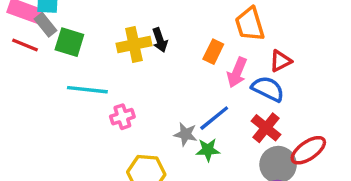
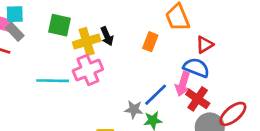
green square: (69, 42) -> (60, 25), moved
pink arrow: (237, 72) -> (183, 84), moved
pink cross: (122, 117) -> (88, 70), moved, size x1.5

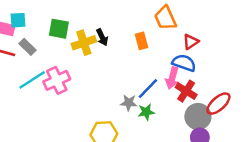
gray rectangle: (15, 32) -> (27, 47), moved
orange rectangle: (150, 42) -> (142, 41), turned -35
pink cross: (88, 70) -> (57, 80), moved
cyan line: (53, 81) -> (32, 80), moved, turned -32

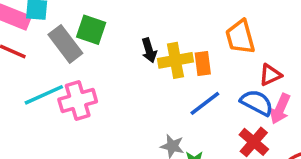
yellow cross: (84, 43) -> (175, 60), moved
gray rectangle: (27, 47) -> (65, 44), moved, size x1.5
pink arrow: (172, 78) -> (280, 109), moved
blue line: (148, 89) -> (205, 103), moved

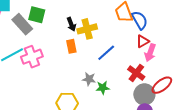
orange rectangle: (203, 63) -> (71, 46), moved
red triangle: (270, 75) -> (143, 41), moved
blue semicircle: (257, 103) -> (140, 20), moved, turned 36

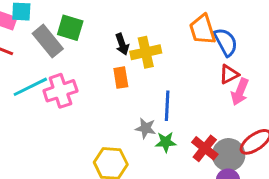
blue line: (106, 53) -> (167, 106), moved, turned -48
red cross: (136, 73) -> (205, 148), moved

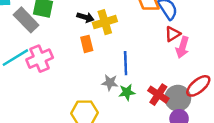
black arrow: (122, 44) -> (85, 17), turned -49

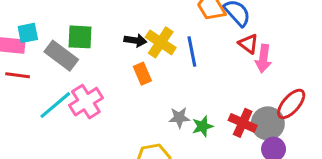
yellow cross: (105, 22) -> (161, 42), turned -30
red triangle: (173, 34) -> (248, 44), turned -42
blue line: (126, 63) -> (192, 51), moved

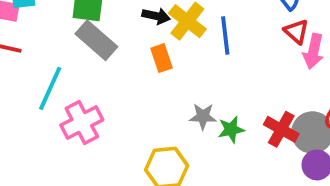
gray rectangle: (61, 56) -> (96, 40), moved
pink cross: (86, 102) -> (82, 123), moved
cyan line: (55, 105) -> (50, 88), turned -30

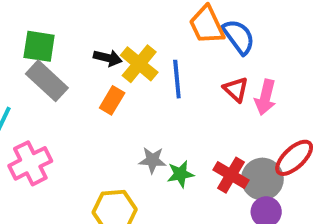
red triangle: (296, 32) -> (236, 89), moved
orange rectangle: (161, 58) -> (112, 100), turned 48

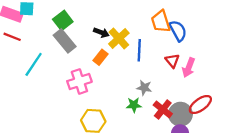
green square: (39, 46) -> (63, 21), turned 36
gray star: (152, 160) -> (144, 88), moved
pink cross: (30, 163) -> (79, 81), moved

